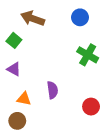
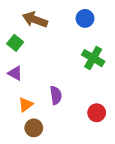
orange triangle: (24, 99) -> (26, 105), turned -48
brown circle: (17, 121) -> (34, 128), moved

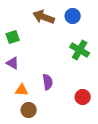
brown arrow: (35, 20) -> (44, 17), moved
green square: (15, 43) -> (13, 37), turned 32
orange triangle: (26, 105) -> (22, 90), turned 40

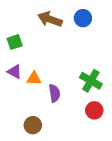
green cross: (80, 50) -> (91, 81), moved
orange triangle: (22, 90) -> (34, 78), moved

